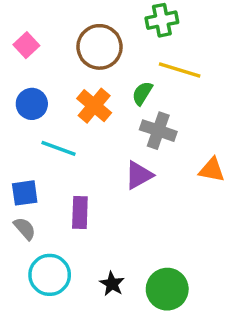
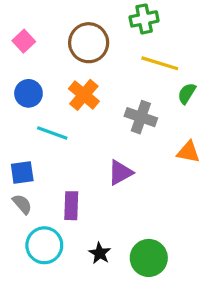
green semicircle: (142, 93) -> (187, 93), moved
purple triangle: (139, 175) -> (120, 172), moved
purple rectangle: (80, 213) -> (71, 206), moved

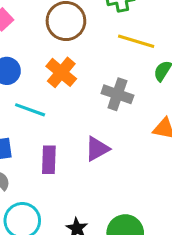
purple rectangle: (71, 206) -> (49, 160), moved

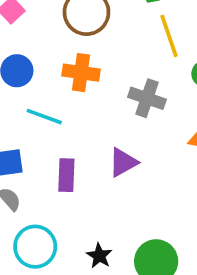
yellow line: (136, 41) -> (169, 36), turned 54
orange cross: (61, 72) -> (81, 73), turned -32

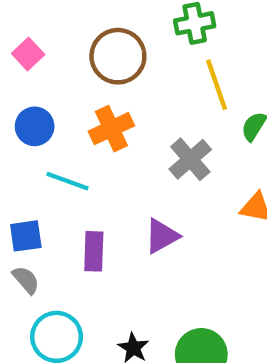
orange cross: (81, 73) -> (111, 129), turned -33
gray cross: (147, 98) -> (190, 159), turned 30

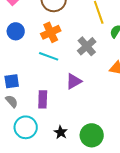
cyan line: (67, 181) -> (49, 56), moved
purple rectangle: (94, 251) -> (43, 99), moved

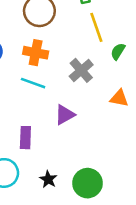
orange cross: (51, 32) -> (36, 53), turned 36

